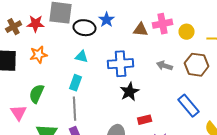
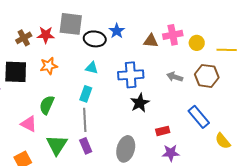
pink triangle: (19, 113) -> (29, 124), turned -30
red rectangle: (145, 120) -> (163, 131), moved

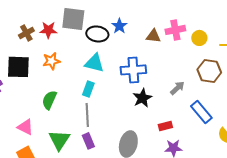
cyan triangle: (92, 68) -> (94, 63), size x1.5
gray arrow: (175, 77) -> (177, 88), moved, turned 119
pink triangle: (29, 124) -> (25, 127), moved

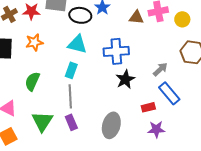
blue rectangle: (201, 112) -> (169, 93), moved

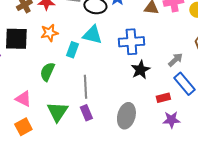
cyan rectangle: (71, 70) -> (72, 50), moved

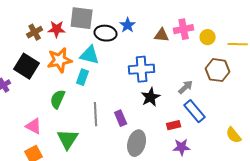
orange star: (49, 33) -> (60, 60), size x1.4
cyan triangle: (92, 35) -> (90, 55), moved
black square: (16, 39) -> (27, 66), turned 30
purple rectangle: (86, 113) -> (121, 118), moved

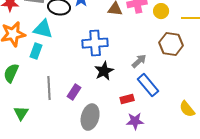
purple rectangle: (121, 118) -> (74, 92), turned 56
green triangle: (68, 139) -> (21, 113), size x0.7

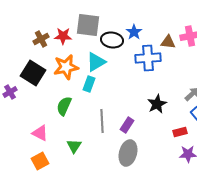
cyan triangle: (43, 29) -> (96, 62), turned -45
blue cross: (95, 43) -> (148, 58), moved
gray ellipse: (90, 117) -> (128, 153), moved

